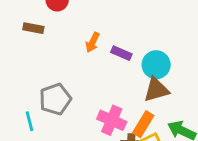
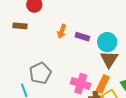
brown triangle: (156, 90) -> (109, 59), turned -36

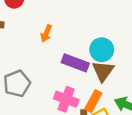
purple rectangle: (82, 37) -> (75, 63), moved, size x1.5

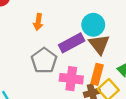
purple rectangle: (75, 63) -> (72, 43), turned -35
gray pentagon: (17, 84) -> (44, 61), moved

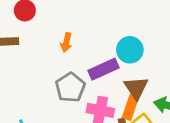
brown triangle: (99, 44) -> (136, 88), moved

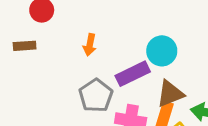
brown triangle: (136, 88) -> (170, 94), turned 44

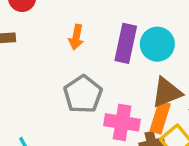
purple rectangle: (133, 74) -> (126, 43), moved, turned -52

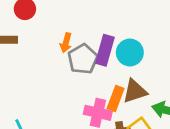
gray pentagon: (83, 94) -> (83, 59), moved
orange rectangle: (160, 117) -> (116, 99), moved

